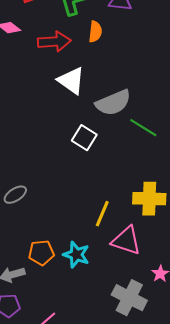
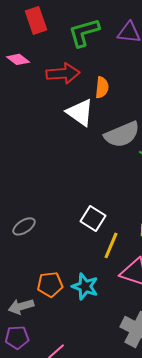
orange semicircle: (95, 32) -> (102, 87), moved
white square: (84, 138) -> (93, 218), moved

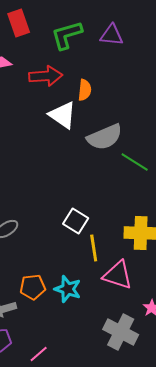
yellow line: (111, 245) -> (94, 248), turned -32

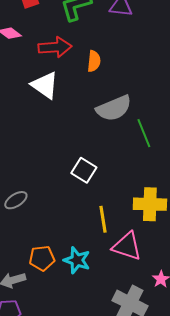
white triangle: (63, 115) -> (45, 85), moved
green line: (135, 162) -> (144, 133), turned 36
white square: (76, 221) -> (84, 170), moved

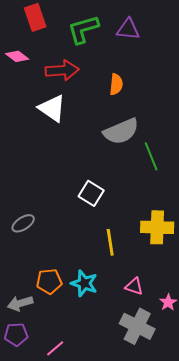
orange semicircle: (94, 61) -> (116, 84), moved
pink triangle: (127, 246) -> (134, 286), moved, size x0.6

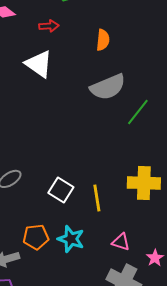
red arrow: (62, 70) -> (49, 26), size x0.6
green line: (151, 156) -> (138, 112), turned 60
white square: (91, 193) -> (61, 190), moved

